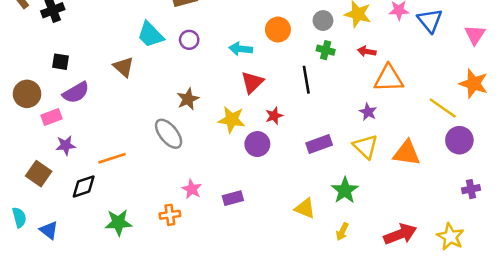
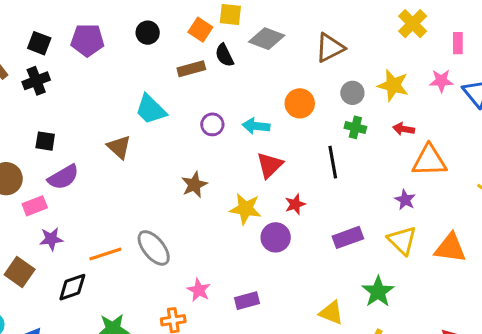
purple circle: (189, 40) -> (212, 124), moved
gray ellipse: (169, 134) -> (154, 248), moved

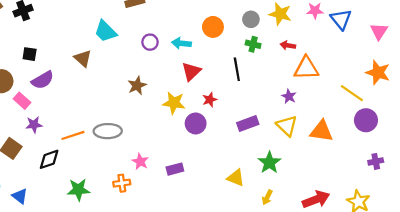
pink rectangle: (35, 206) -> (22, 101), turned 63
gray ellipse: (154, 248) -> (108, 131), turned -52

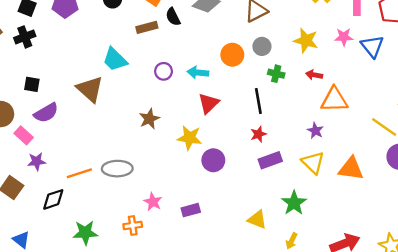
gray circle: (251, 19) -> (262, 46), moved
brown triangle: (83, 58) -> (90, 89), size x1.4
red star: (210, 100) -> (258, 134), moved

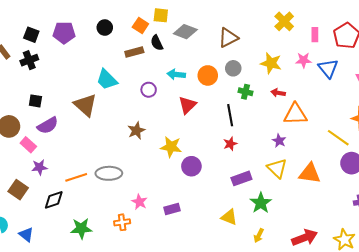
cyan arrow: (198, 72) -> (176, 74), moved
red triangle: (209, 103) -> (187, 105), moved
purple rectangle: (270, 160) -> (241, 178), moved

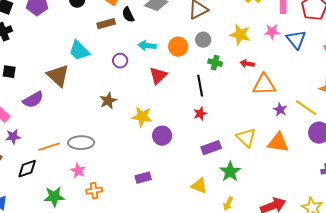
purple semicircle: (48, 125) -> (33, 100), moved
purple star: (279, 141) -> (280, 110), moved
pink star: (139, 202) -> (78, 171), moved

